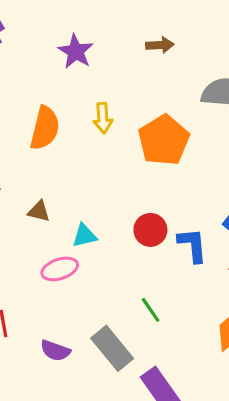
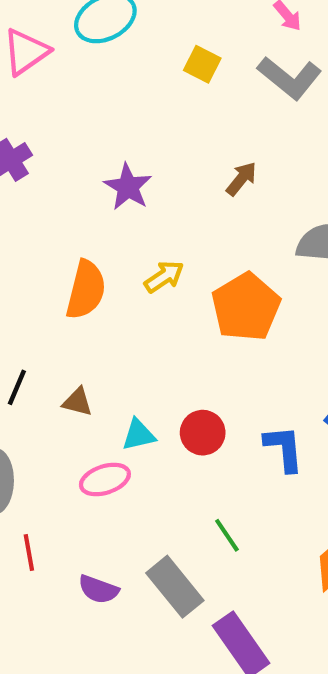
brown arrow: (160, 45) -> (241, 179), turned -48
yellow arrow: (103, 118) -> (164, 277), turned -120
red circle: (150, 230) -> (203, 433), moved

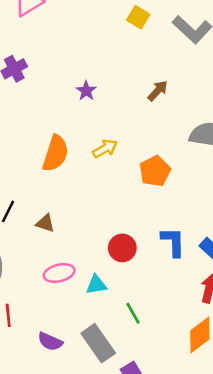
purple star: (128, 187) -> (86, 91), size x0.7
orange pentagon: (246, 307) -> (155, 171), size x0.7
cyan triangle: (139, 435) -> (96, 285), moved
blue L-shape: (284, 448) -> (173, 242), moved

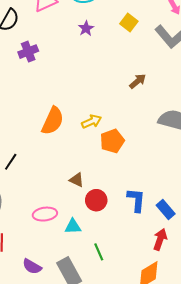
purple star: (86, 91) -> (86, 28), moved
orange pentagon: (155, 171) -> (112, 141), moved
brown triangle: (45, 223) -> (77, 180), moved

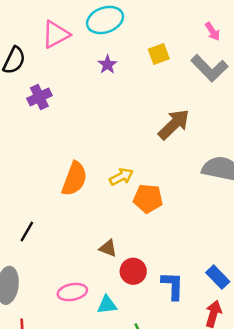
yellow square: (129, 22) -> (159, 54), turned 36
brown arrow: (138, 81) -> (174, 124), size x1.6
orange pentagon: (112, 141) -> (148, 199), turned 30
blue L-shape: (136, 200) -> (173, 286), moved

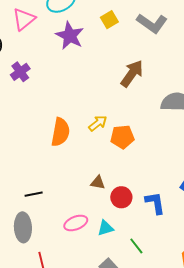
purple star: (107, 65) -> (70, 36), size x1.8
black line: (27, 232) -> (34, 194), moved, turned 60

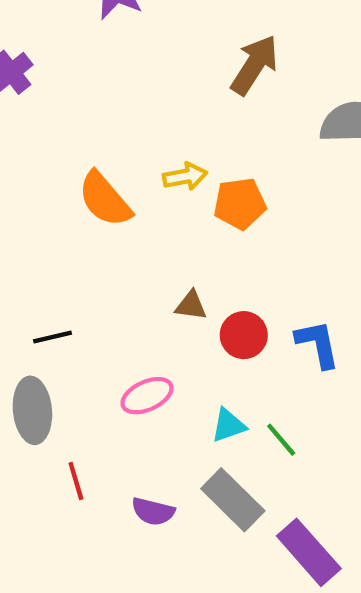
yellow arrow: (98, 123) -> (185, 176), turned 30
orange semicircle: (60, 132) -> (105, 199), turned 132
cyan triangle: (105, 228) -> (228, 425), moved

